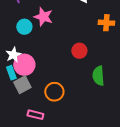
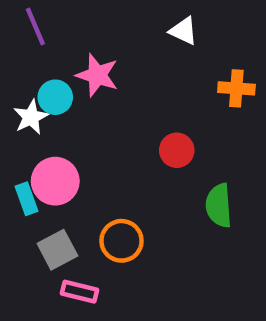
white star: (13, 55) -> (31, 117), moved
gray square: (22, 85) -> (57, 250), moved

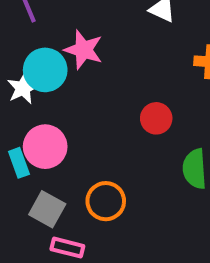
cyan circle: (55, 97) -> (45, 70), size x1.4
gray square: (57, 250) -> (47, 209), turned -33

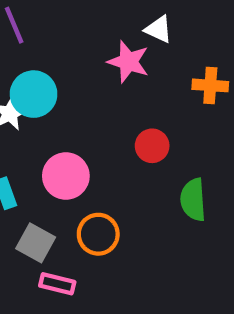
pink star: (84, 50) -> (128, 62), moved
pink circle: (45, 147) -> (66, 176), moved

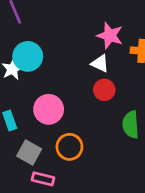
white triangle: (159, 29) -> (100, 63), moved
pink star: (128, 62) -> (110, 36), moved

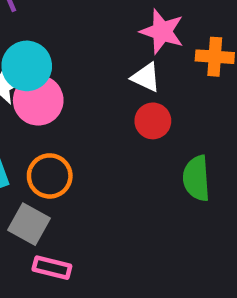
pink circle: (49, 109) -> (38, 100), moved
orange circle: (69, 147) -> (50, 176), moved

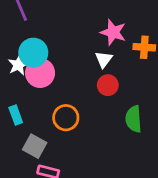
white triangle: (146, 77) -> (104, 59), turned 42
orange circle: (50, 176) -> (66, 118), moved

